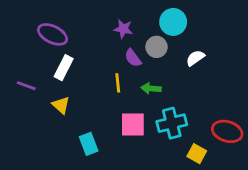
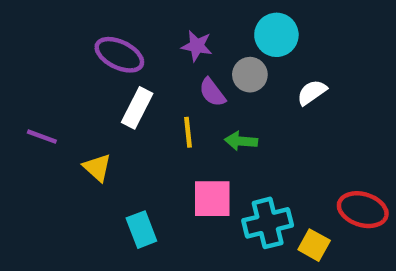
purple ellipse: (53, 34) -> (119, 55), moved
white rectangle: (64, 68) -> (137, 108), moved
cyan cross: (172, 123) -> (268, 223), moved

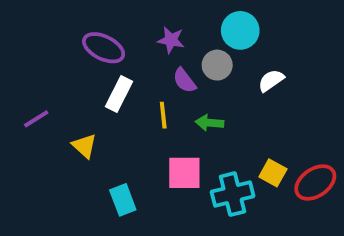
purple line: (42, 137) -> (36, 119), turned -52
red ellipse: (363, 210) -> (315, 182), turned -51
yellow square: (314, 245) -> (273, 173), moved

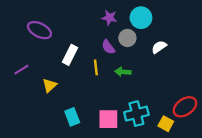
purple star: (171, 40) -> (109, 18), moved
purple ellipse: (104, 48) -> (39, 30), moved
yellow triangle: (84, 146) -> (50, 85), turned 35
pink square: (184, 173) -> (108, 119), moved
yellow square: (273, 173) -> (166, 124), moved

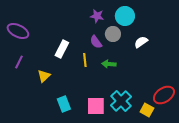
purple ellipse: (39, 30) -> (18, 31), moved
purple line: (21, 70) -> (19, 62), turned -32
cyan cross: (136, 114) -> (121, 101), turned -30

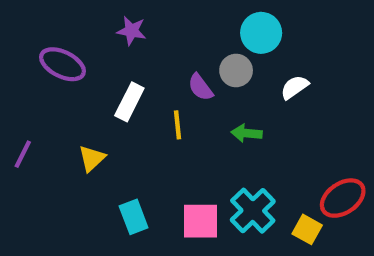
purple star: (97, 16) -> (131, 31), moved
purple ellipse: (18, 31) -> (62, 64), moved
purple line: (19, 62) -> (23, 154), moved
green arrow: (109, 64) -> (246, 133), moved

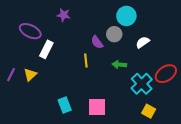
white rectangle: (129, 102) -> (46, 49), moved
yellow triangle: (92, 158) -> (30, 75), moved
red ellipse: (343, 198) -> (166, 74), moved
cyan cross: (253, 211) -> (142, 84), moved

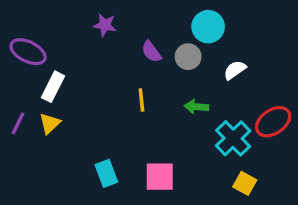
purple ellipse: (30, 31) -> (28, 52), moved
purple semicircle: (97, 42) -> (151, 52), moved
white rectangle: (46, 49) -> (53, 87), moved

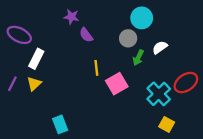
purple semicircle: (151, 52) -> (86, 35), moved
green arrow: (196, 107) -> (138, 58), moved, turned -70
cyan rectangle: (106, 173) -> (60, 124), moved
pink square: (160, 177) -> (117, 84), moved, turned -30

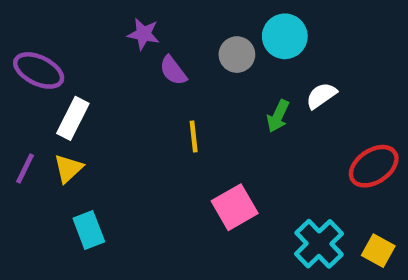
gray circle: (128, 38) -> (237, 55), moved
pink square: (117, 84) -> (235, 207), moved
cyan cross: (159, 94) -> (319, 244), moved
cyan rectangle: (60, 124) -> (89, 230), moved
yellow square: (167, 124) -> (378, 251), moved

